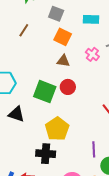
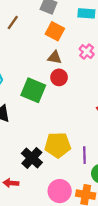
red circle: (68, 87) -> (59, 77), moved
yellow pentagon: (57, 129) -> (58, 145), moved, turned 30
black cross: (46, 154) -> (32, 158), turned 36

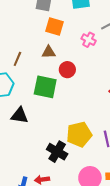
brown line: (13, 23) -> (17, 59), moved
brown triangle: (55, 58) -> (49, 52), moved

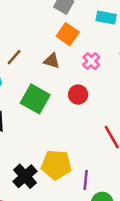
pink cross: (89, 40) -> (91, 61), moved
red circle: (67, 70) -> (78, 95), moved

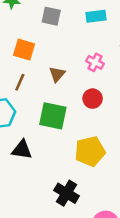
orange square: (68, 34) -> (24, 50), moved
brown triangle: (52, 61) -> (57, 74), turned -48
yellow pentagon: (56, 165) -> (90, 151), moved

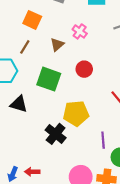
pink cross: (95, 62) -> (80, 31), moved
black cross: (66, 193) -> (56, 134), moved

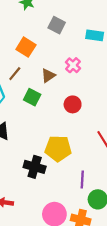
green square: (49, 79) -> (32, 97), moved, size x0.7
black cross: (56, 134) -> (35, 167), turned -30

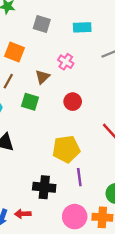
black cross: (35, 167) -> (44, 187), moved
purple line: (82, 180) -> (79, 177), moved

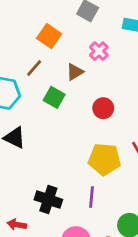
pink cross: (66, 62) -> (99, 51), moved
yellow pentagon: (66, 149) -> (104, 159), moved

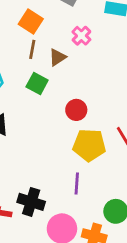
brown line: (34, 68) -> (32, 49), moved, turned -30
red circle: (103, 108) -> (76, 110), moved
black cross: (48, 200) -> (31, 202), moved

